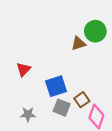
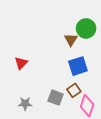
brown triangle: (78, 44) -> (71, 40), turned -40
blue square: (56, 86) -> (78, 66), moved

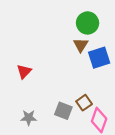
green circle: (86, 28) -> (88, 23), moved
blue square: (78, 66) -> (99, 58), moved

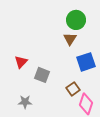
blue square: (99, 58) -> (86, 62), moved
gray square: (63, 111) -> (42, 75), moved

